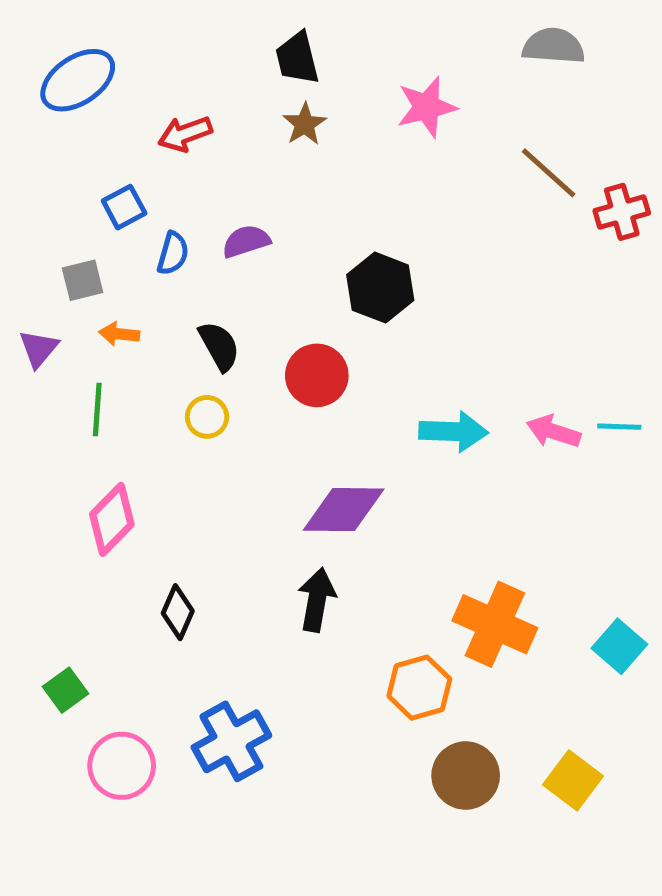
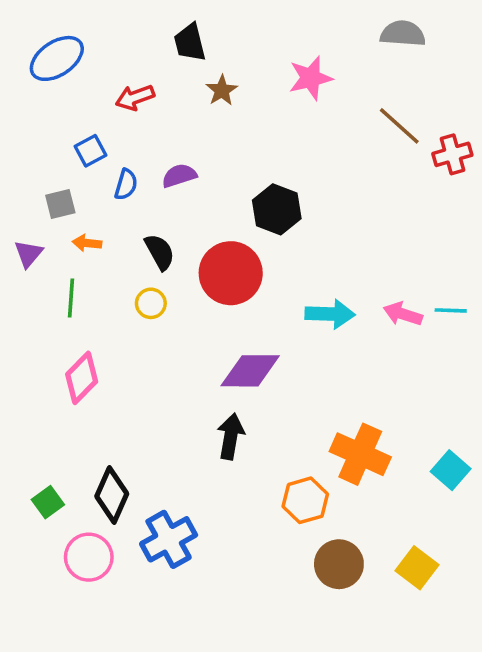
black trapezoid: (297, 58) -> (190, 43), moved
red circle: (317, 375) -> (231, 273), size x1.4
black diamond: (178, 612) -> (112, 495), moved, size x1.4

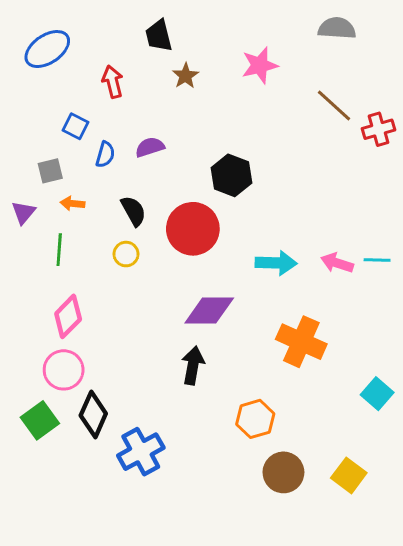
red arrow: (135, 98) -> (113, 82), turned 96
blue square: (90, 151) -> (75, 126), turned -35
orange cross: (360, 454) -> (301, 342), moved
green square: (48, 502) -> (40, 420), size x1.4
pink circle: (89, 557) -> (64, 370), moved

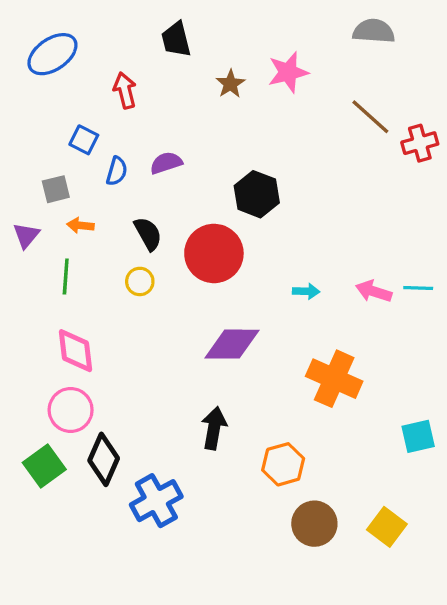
brown star: (185, 76) -> (230, 84), moved
cyan arrow: (276, 263) -> (306, 291), size x0.6
pink diamond: (68, 316) -> (76, 351), turned -51
black arrow: (193, 365) -> (214, 428), moved
cyan square: (377, 394) -> (418, 436), turned 36

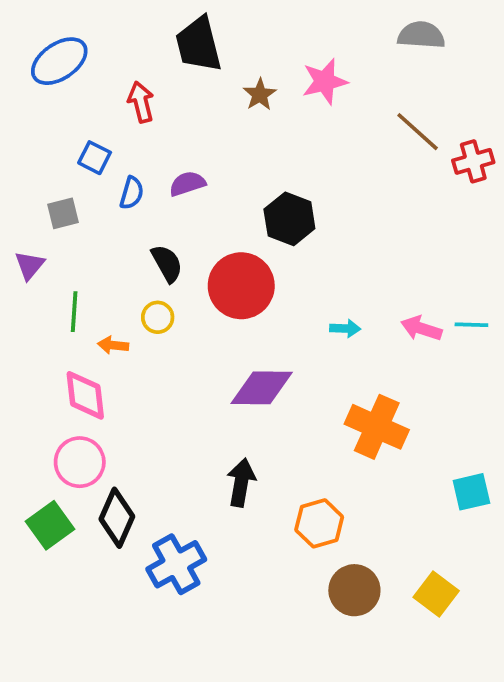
black trapezoid: (176, 39) -> (198, 44), size x1.4
orange arrow: (80, 225) -> (113, 345), moved

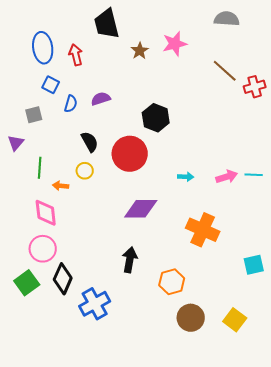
blue ellipse: (59, 61) -> (43, 48), moved, turned -64
pink arrow: (421, 328) -> (227, 177), turned 145

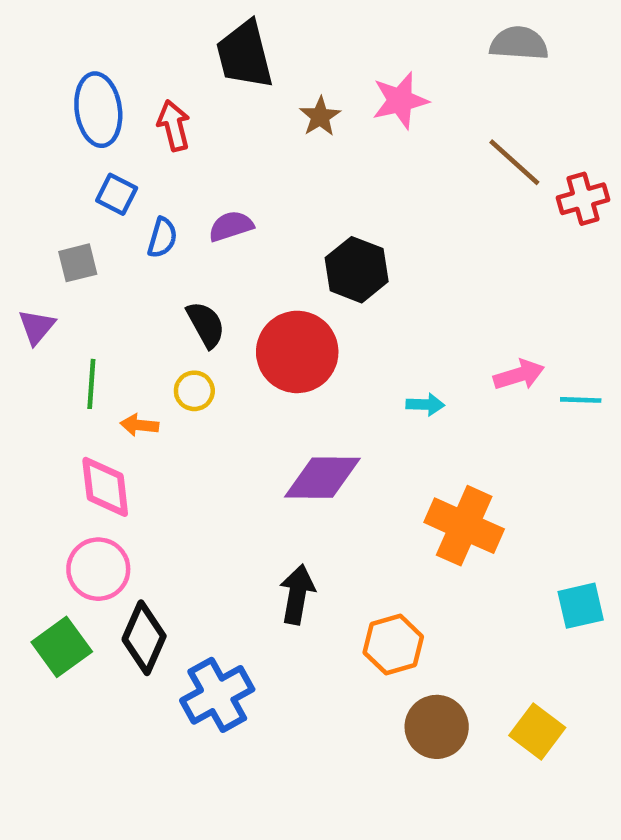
pink arrow: (227, 177) -> (519, 375), moved

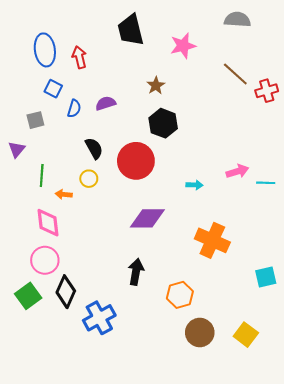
black trapezoid: (245, 55) -> (131, 30), moved
brown star: (320, 116) -> (156, 85), moved

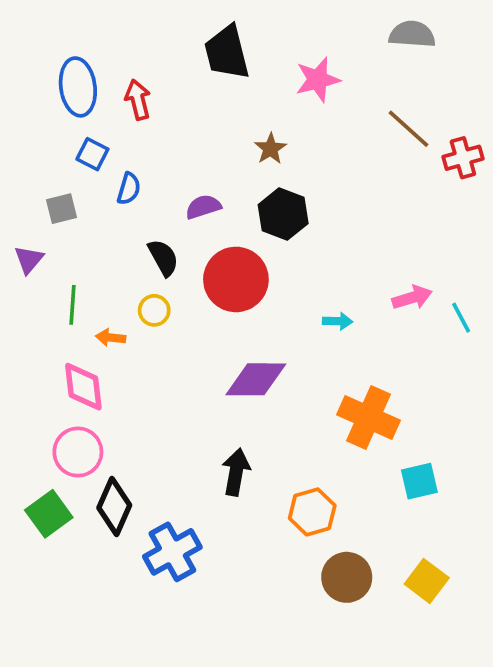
purple semicircle: (106, 103) -> (203, 207), moved
cyan line: (266, 183) -> (461, 318), turned 60
cyan square: (266, 277) -> (419, 481), moved

